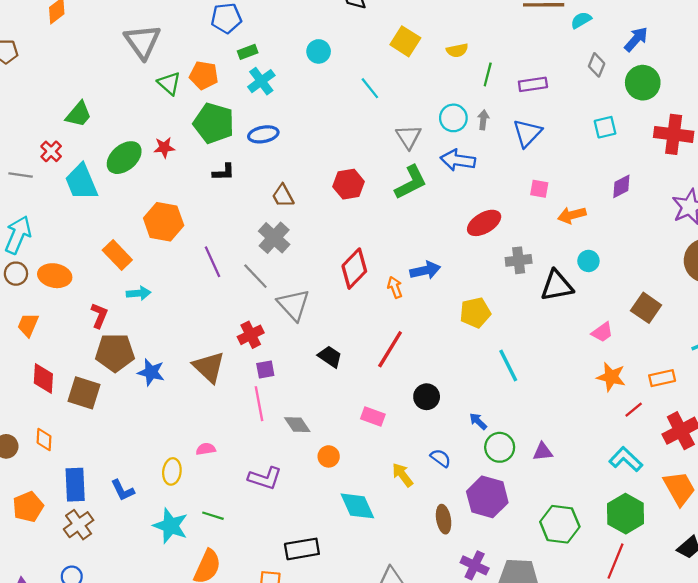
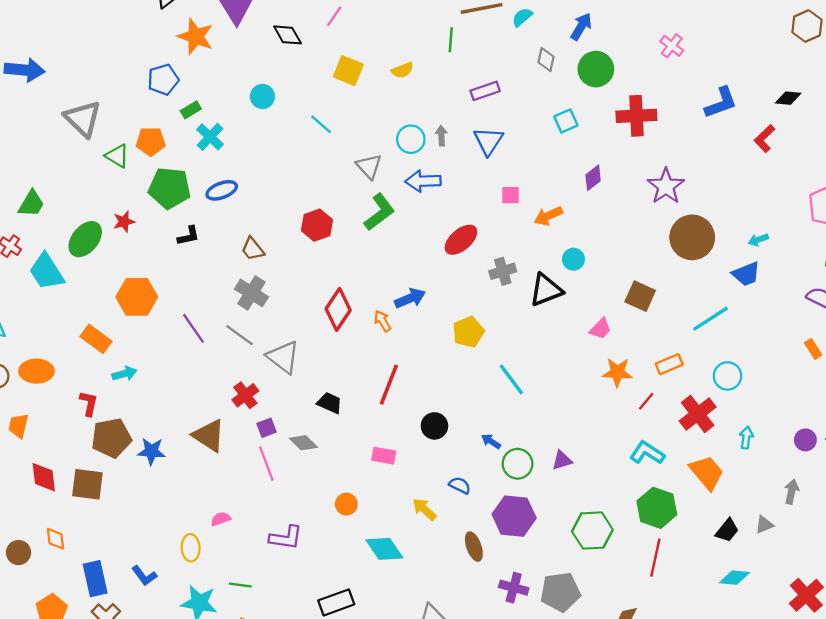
green line: (488, 74) -> (451, 40), moved
gray diamond: (297, 425) -> (303, 443), moved

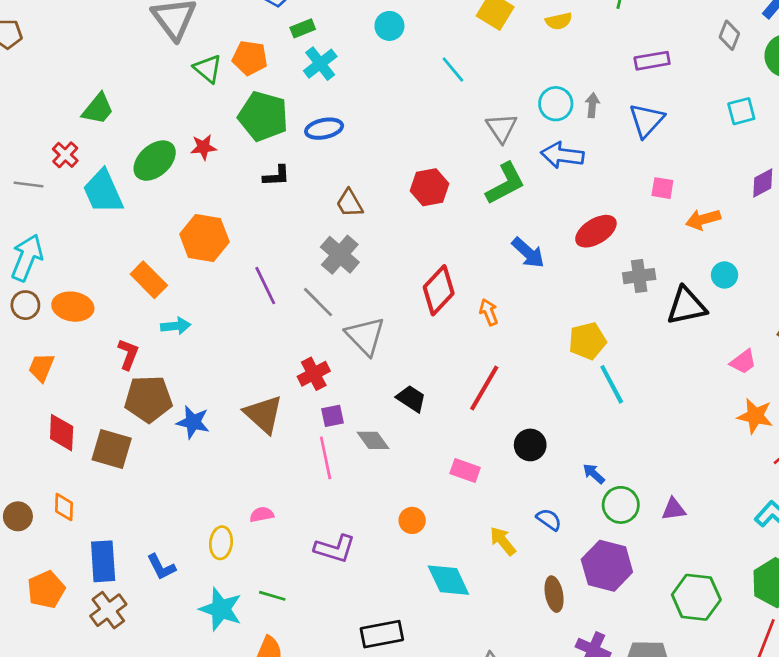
blue arrow: (410, 298) -> (528, 253), moved, turned 56
cyan line: (511, 379) -> (612, 384), moved

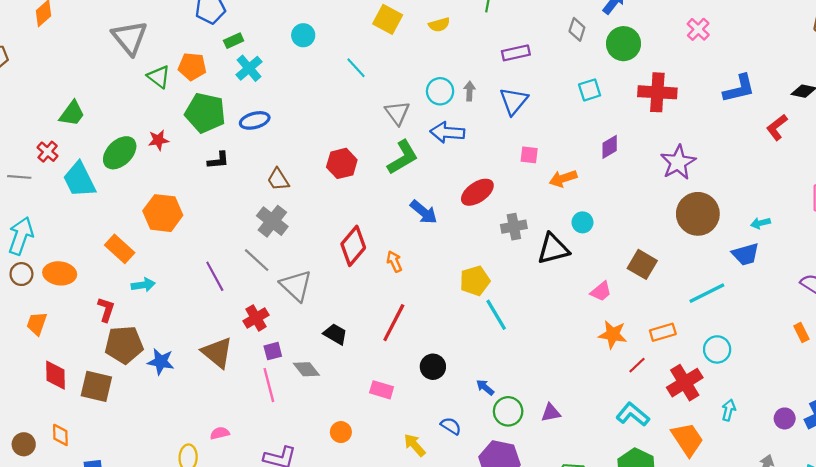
purple line: (265, 286) -> (215, 276), moved

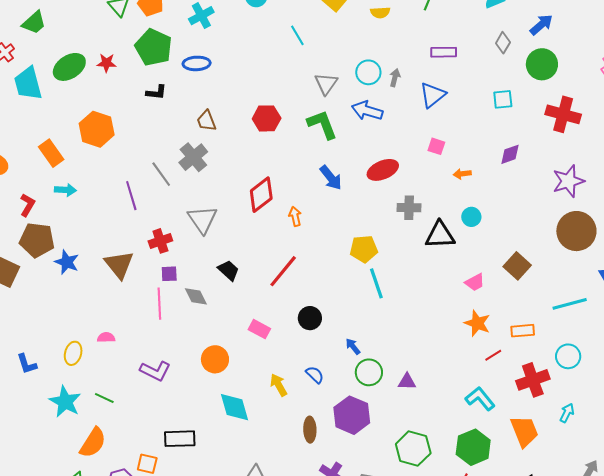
green L-shape: (403, 157) -> (322, 125), turned -92
orange arrow: (563, 178) -> (462, 174), size x0.7
gray line: (257, 260) -> (161, 174), moved
orange circle: (341, 432) -> (215, 359), size x1.4

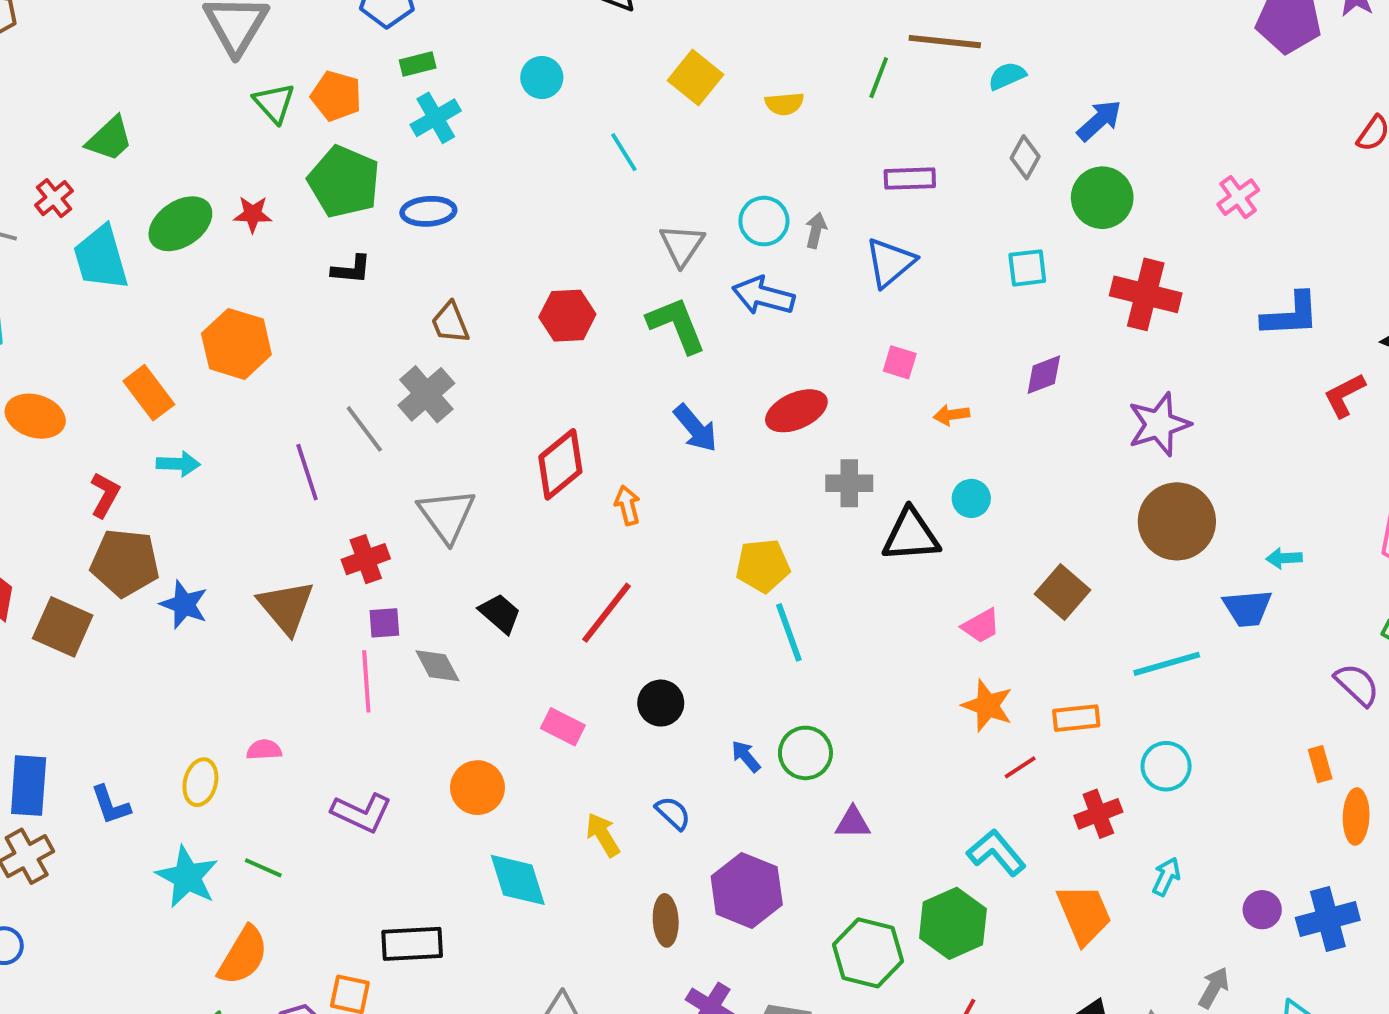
green circle: (369, 372) -> (805, 753), moved
red cross: (533, 380) -> (1098, 814), size x0.7
green hexagon: (473, 447) -> (953, 923), moved

